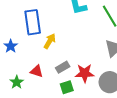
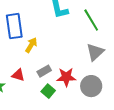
green square: (67, 87) -> (48, 91), turned -32

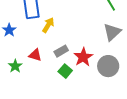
red star: (66, 77) -> (83, 57), turned -30

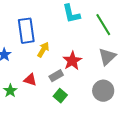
red star: (83, 57) -> (72, 61), moved

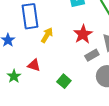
red star: (72, 61) -> (83, 34), moved
gray rectangle: (56, 76) -> (92, 55), moved

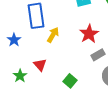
red triangle: (34, 65) -> (40, 65), turned 32

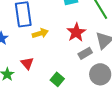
yellow arrow: (53, 35) -> (40, 33), turned 42

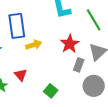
gray rectangle: (85, 53) -> (79, 65), turned -40

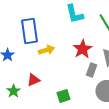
red triangle: (21, 75) -> (34, 80), turned 48
green square: (51, 91) -> (64, 96), turned 32

